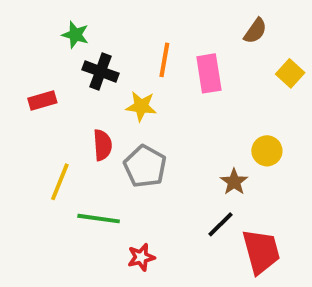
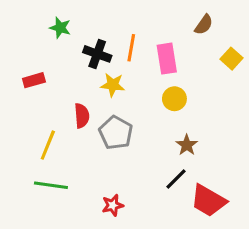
black cross: (101, 71) -> (97, 54), moved
yellow circle: (267, 151) -> (174, 99), moved
green line: (99, 219) -> (51, 185), moved
red trapezoid: (261, 251) -> (208, 201), turned 135

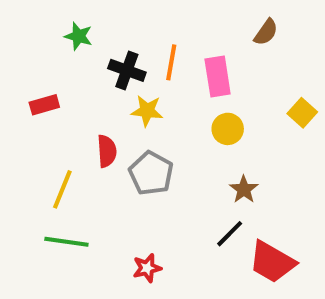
yellow square: (232, 59) -> (302, 113), moved

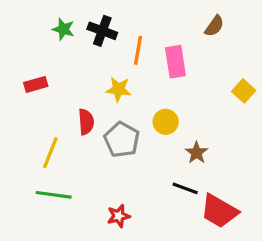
black cross: (127, 70) -> (102, 31), moved
yellow circle: (228, 129) -> (166, 122), moved
black line: (230, 234) -> (185, 188), turned 65

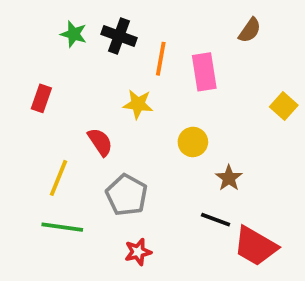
red rectangle: (36, 84) -> (41, 98), turned -55
red semicircle: (86, 122) -> (100, 142), turned -30
gray pentagon: (122, 140) -> (127, 195), moved

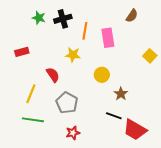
black cross: (119, 36) -> (63, 19), turned -36
red rectangle: (41, 98) -> (22, 52), turned 56

